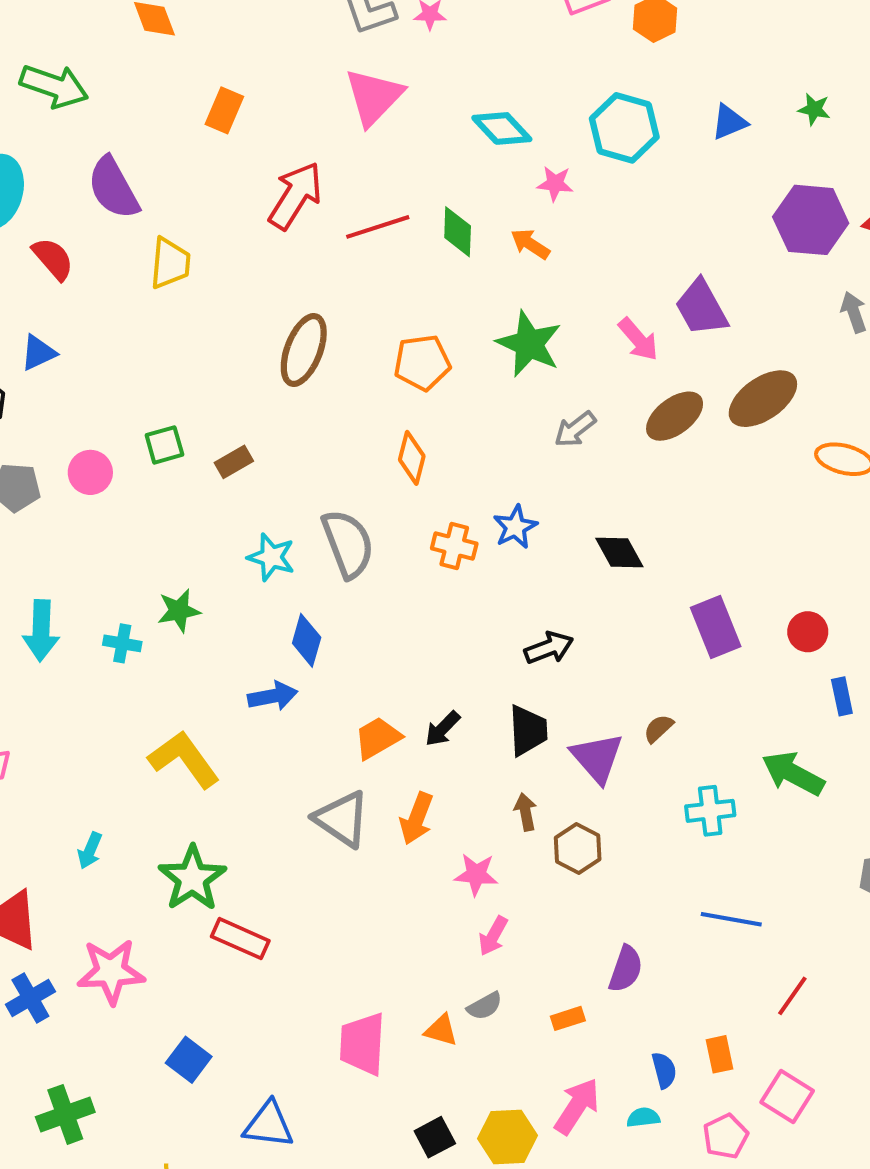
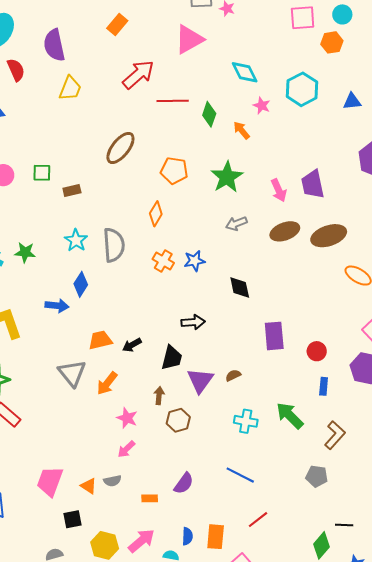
orange rectangle: (719, 1054) -> (216, 537), size x1.4
black square: (435, 1137) -> (72, 519), moved

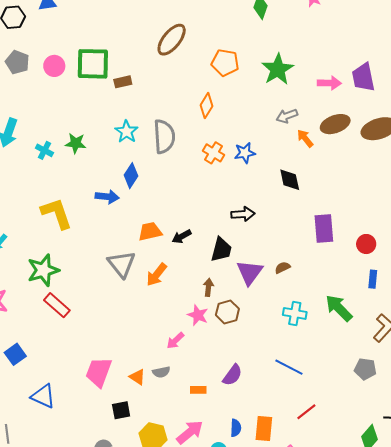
orange arrow: (242, 130) -> (305, 138), moved
green square: (42, 173) -> (93, 64), size x1.8
pink arrow: (279, 190) -> (329, 83), turned -65
pink star: (127, 418) -> (198, 315), moved

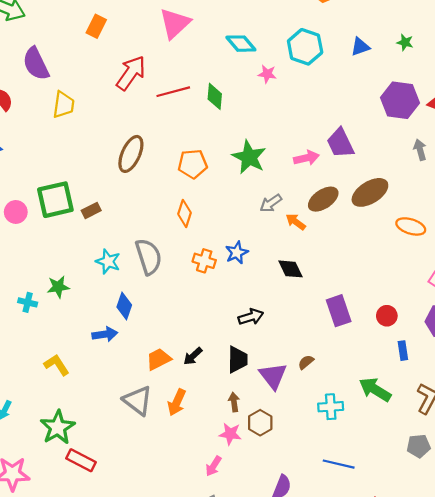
yellow L-shape: (57, 213) -> (57, 365), size x0.7

